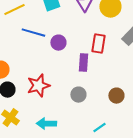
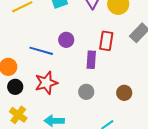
blue line: (33, 33) -> (41, 51), moved

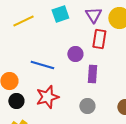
purple circle: (66, 40) -> (75, 54), moved
red rectangle: (106, 41) -> (99, 39), moved

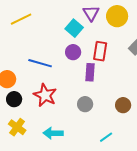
cyan square: (60, 14) -> (74, 28), moved, turned -30
red rectangle: (99, 39) -> (100, 51), moved
red star: (47, 97) -> (45, 95), turned -30

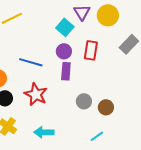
purple rectangle: (90, 72) -> (66, 71), moved
gray circle: (85, 104) -> (84, 101), moved
brown circle: (123, 105) -> (106, 107), moved

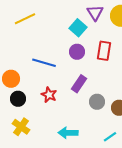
purple rectangle: (66, 71) -> (79, 84), moved, turned 30
red star: (36, 94) -> (49, 95), size x0.7
cyan arrow: (44, 132) -> (68, 133), moved

